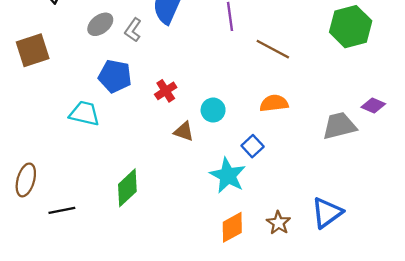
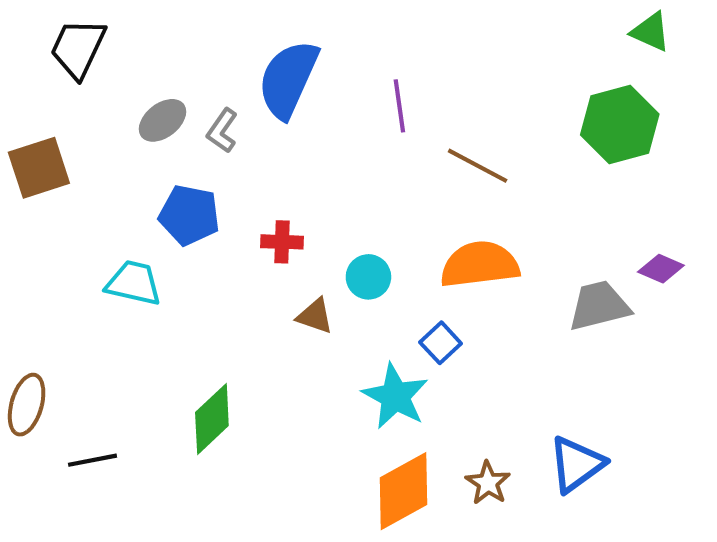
red cross: (166, 91) -> (282, 242), turned 35
orange semicircle: (274, 103) -> (480, 265), size x1.5
orange diamond: (232, 227) -> (403, 491), size x1.4

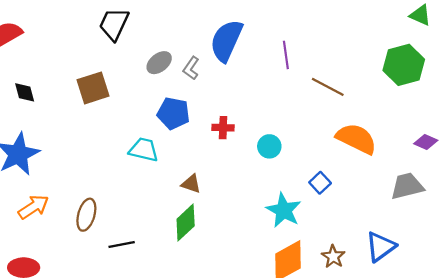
orange semicircle: (480, 265) -> (356, 139), moved, turned 33
gray trapezoid: (599, 306) -> (407, 186), moved
brown triangle: (315, 316) -> (191, 184), moved
blue square: (441, 343) -> (320, 183), moved

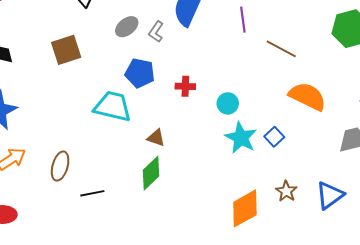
cyan trapezoid: (144, 150) -> (113, 106), size x1.4
cyan star: (284, 210) -> (241, 138), moved
brown star: (333, 257) -> (286, 191), moved

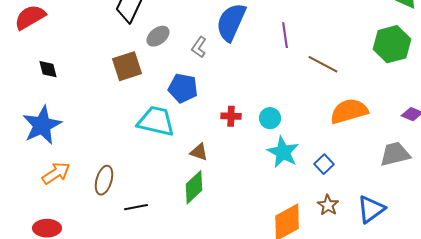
gray ellipse: (127, 27) -> (158, 36), moved
brown square: (66, 50) -> (127, 66), moved
red cross: (185, 86) -> (231, 116), moved
orange semicircle: (307, 96) -> (349, 111), turned -42
blue square: (274, 137) -> (324, 164), moved

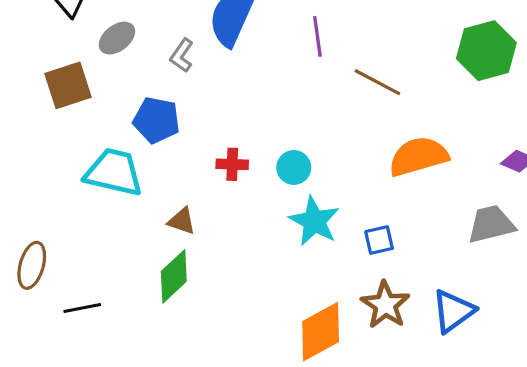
blue square: (324, 164) -> (379, 240), turned 30
brown star: (328, 205) -> (385, 305), size x1.4

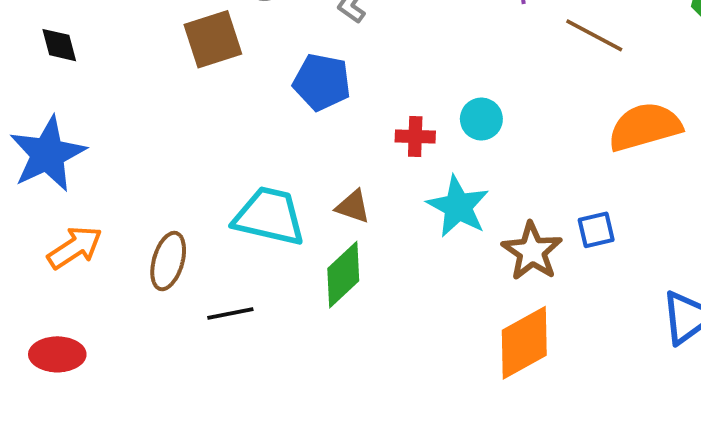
cyan circle: (294, 167) -> (481, 119), moved
cyan trapezoid: (114, 172) -> (269, 216), moved
cyan star: (314, 221) -> (458, 207), moved
brown star: (385, 305) -> (532, 251), moved

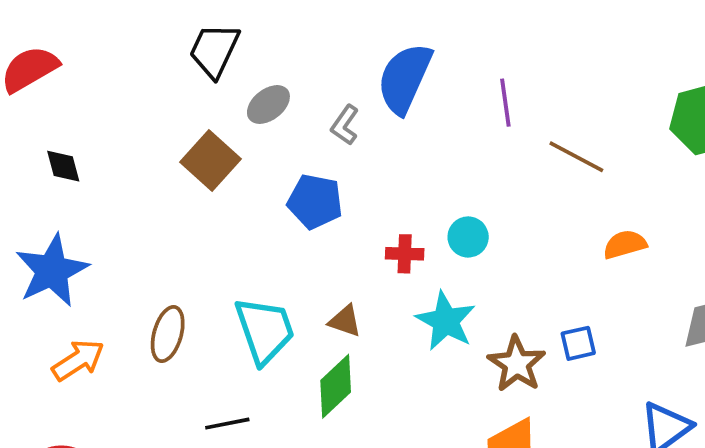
brown square: (213, 39) -> (211, 160), turned -30
orange semicircle: (645, 127) -> (625, 244), size x0.6
cyan trapezoid: (269, 216) -> (265, 330), turned 58
brown ellipse: (168, 261) -> (168, 334), moved

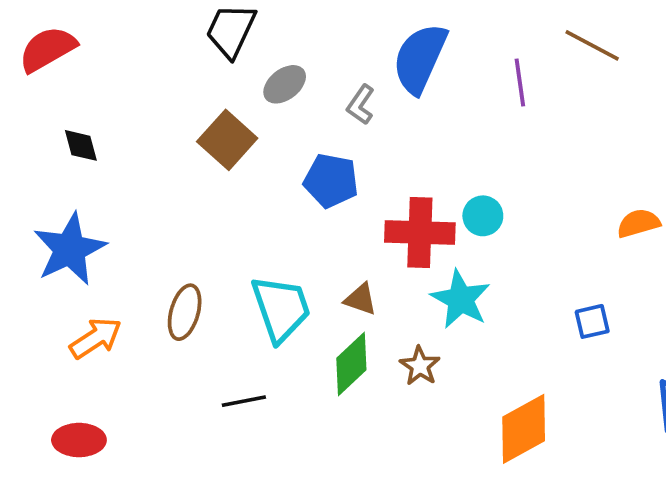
brown line: (576, 157) -> (592, 45), moved
red cross: (405, 254) -> (420, 233), size x1.8
brown star: (517, 364) -> (420, 366), moved, size x0.7

